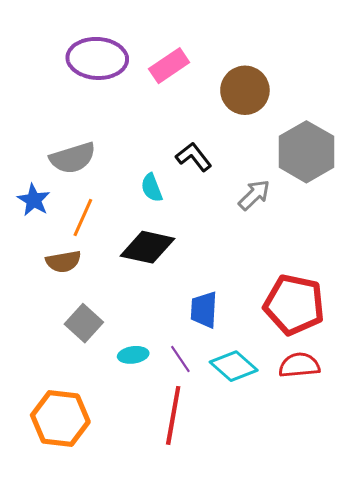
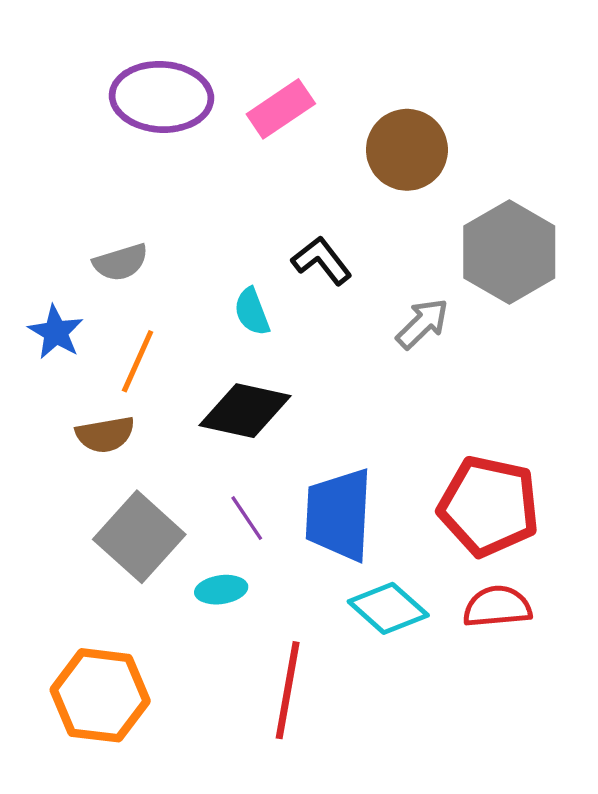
gray semicircle: (73, 158) -> (121, 262), size x0.7
blue trapezoid: (204, 310) -> (339, 515), size x1.5
gray square: (84, 323) -> (139, 537), size x1.4
purple line: (180, 359) -> (247, 518), moved

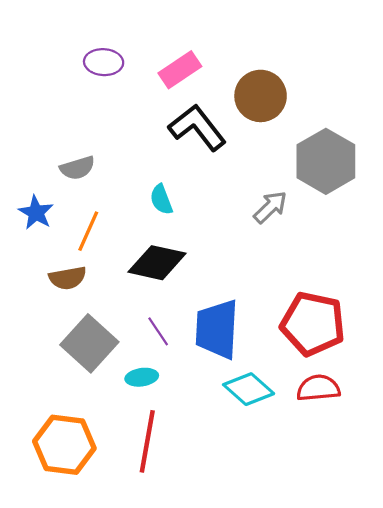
purple ellipse: (161, 97) -> (104, 62), size x0.6
black L-shape: (322, 261) -> (197, 128), moved, size x1.5
red line: (288, 690) -> (147, 441), moved

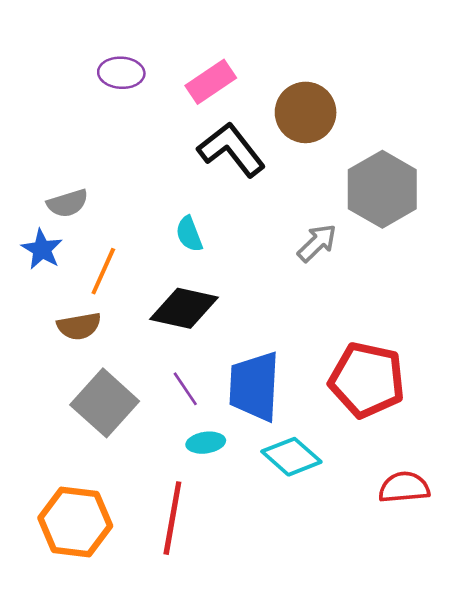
gray semicircle: (77, 168) -> (68, 203), moved
cyan ellipse: (142, 377) -> (206, 443), moved
red semicircle: (318, 388) -> (404, 487), moved

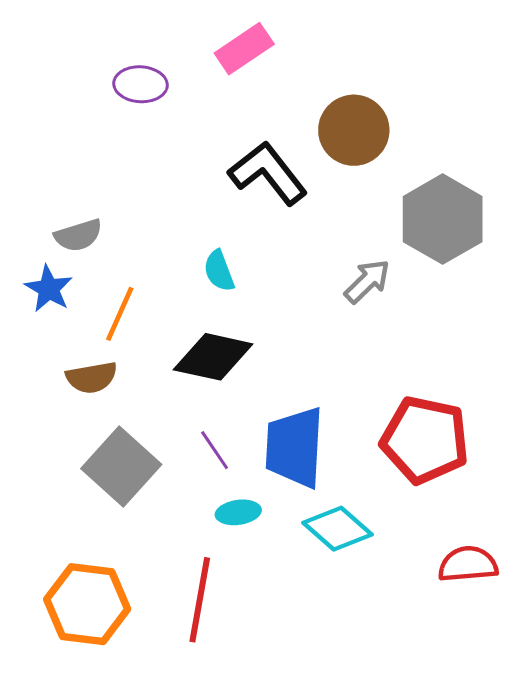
pink rectangle: (211, 82) -> (244, 49), moved

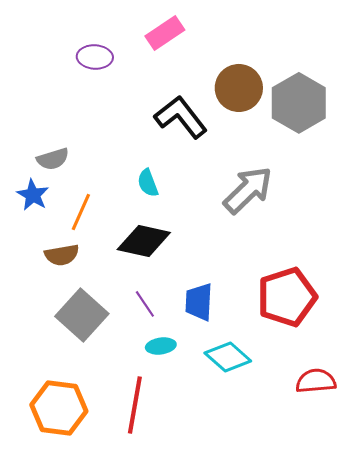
gray hexagon: (443, 219) -> (299, 103), moved
gray arrow: (367, 281) -> (248, 190), size x1.6
red pentagon: (425, 440) -> (287, 297), turned -30
blue trapezoid: (295, 447) -> (199, 302), size x0.7

